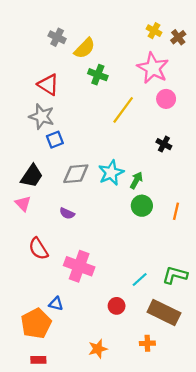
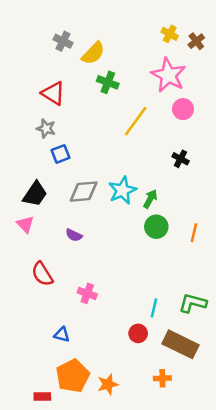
gray star: (42, 117) -> (46, 128), size x0.7
pink cross: (79, 266) -> (87, 293), size x0.6
cyan line: (140, 279) -> (154, 308), turned -35
red circle: (117, 306) -> (138, 333), moved
orange pentagon: (36, 324) -> (73, 376), moved

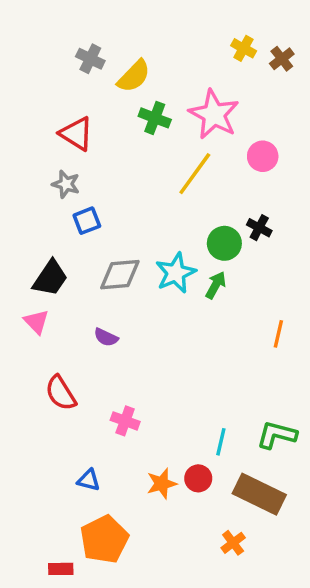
pink star: (168, 75) -> (214, 114), moved
green circle: (156, 227) -> (224, 243), moved
orange cross: (162, 378) -> (233, 543), turned -35
orange star: (108, 384) -> (162, 484), moved

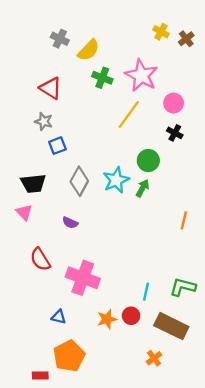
black cross: (259, 228) -> (175, 133), moved
gray diamond: (120, 275) -> (79, 181), turned -56
black trapezoid: (50, 278) -> (33, 184), turned 50
pink cross: (125, 421) -> (83, 278), size x1.8

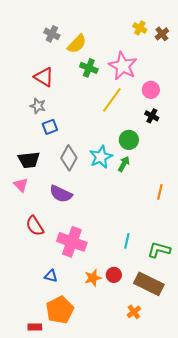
purple semicircle: (70, 223) -> (61, 194), size x1.6
cyan line: (146, 292) -> (127, 241), moved

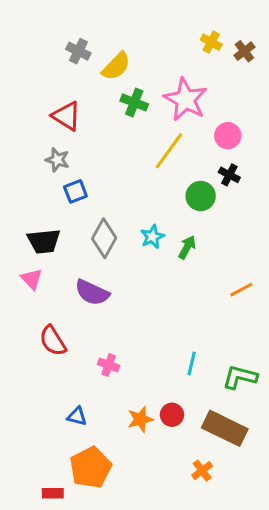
green circle: (129, 140) -> (201, 196), moved
cyan star: (101, 157) -> (152, 237), size x0.7
orange line: (160, 192) -> (241, 290), turned 49
pink cross: (72, 242) -> (109, 365), size x0.5

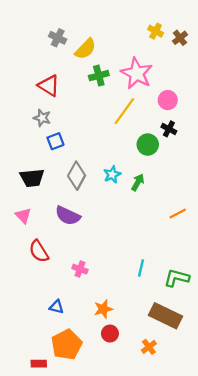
green cross: (134, 102) -> (99, 76), turned -36
pink triangle: (32, 279) -> (23, 216), moved
red circle: (172, 415) -> (110, 334), moved

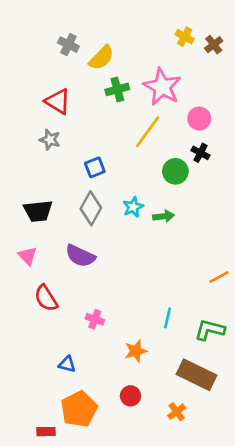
blue square: (55, 141) -> (95, 167), moved
green arrow: (138, 182) -> (164, 216), turned 54
orange line: (178, 213) -> (219, 277), moved
orange star: (103, 309) -> (136, 351), moved

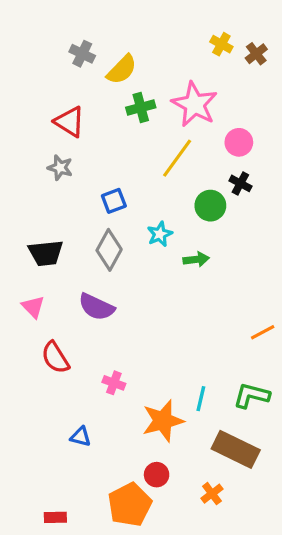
cyan star: (133, 207) -> (160, 234), moved
cyan line: (167, 318) -> (201, 399), moved
orange star: (136, 351) -> (163, 421), size x1.5
orange pentagon: (79, 409) -> (130, 505), moved

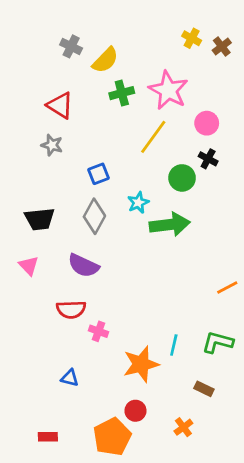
green arrow: (196, 259) -> (170, 225), size x1.8
red semicircle: (55, 358) -> (71, 309), moved, turned -60
brown rectangle: (236, 449) -> (204, 389), size x0.5
red rectangle: (55, 517) -> (48, 437), moved

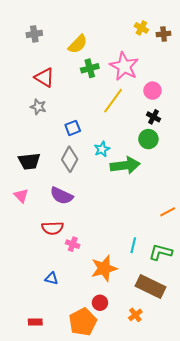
gray cross: (71, 46) -> (34, 34), moved, turned -35
brown cross: (222, 46) -> (164, 34), turned 32
green circle: (182, 178) -> (148, 139), moved
cyan line: (174, 345) -> (133, 245), moved
brown rectangle: (204, 389) -> (150, 287), size x2.0

